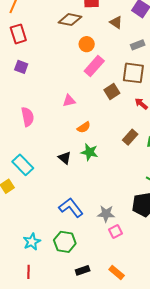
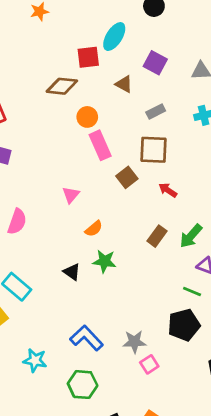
pink rectangle: (94, 66) -> (100, 145), turned -60
pink triangle: (69, 101) -> (71, 195), turned -32
pink semicircle: (27, 117) -> (17, 222), turned 36
cyan star: (32, 242) -> (35, 360), moved, turned -30

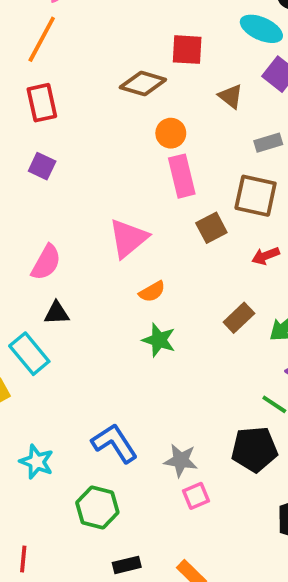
cyan ellipse: (114, 37) -> (261, 29), moved, turned 72
red arrow: (168, 190) -> (266, 256), turned -66
pink triangle: (71, 195) -> (128, 238), size x1.6
black triangle: (72, 272) -> (57, 313), moved, turned -48

